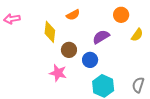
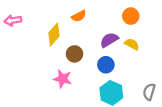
yellow diamond: (50, 32) -> (54, 34), turned 35
yellow semicircle: (137, 35) -> (132, 44), moved, turned -96
blue circle: (90, 60) -> (106, 65), moved

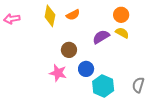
yellow diamond: (54, 34) -> (50, 16), moved, turned -30
yellow semicircle: (132, 44) -> (122, 33), moved
blue circle: (106, 65) -> (86, 69), moved

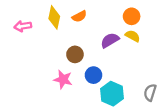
pink arrow: (12, 19) -> (23, 26), moved

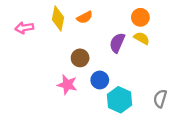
purple semicircle: (110, 40) -> (117, 43), turned -36

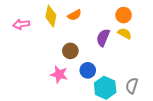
gray semicircle: (160, 99) -> (132, 86), moved

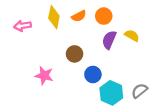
orange circle: (124, 15) -> (104, 16), moved
pink star: (59, 74) -> (44, 76), moved
gray semicircle: (132, 86) -> (139, 91), turned 35

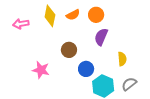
yellow semicircle: (132, 36) -> (122, 59), moved, turned 56

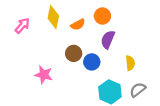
orange semicircle: (73, 15) -> (78, 25), moved
pink arrow: (21, 24) -> (22, 26), turned 140
blue circle: (86, 69) -> (92, 62), moved

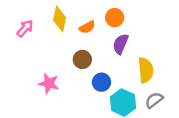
blue circle: (92, 62) -> (101, 82), moved
yellow semicircle: (130, 63) -> (146, 70), size x1.5

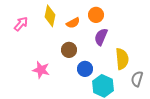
gray semicircle: (154, 100) -> (137, 79), moved, turned -35

